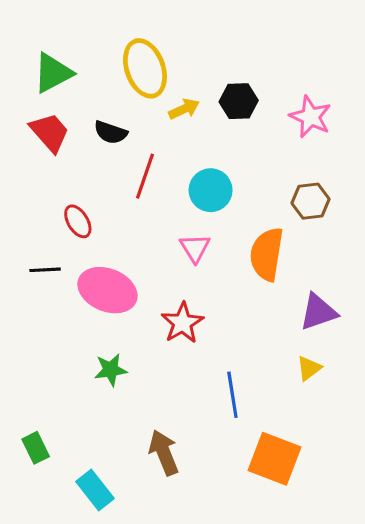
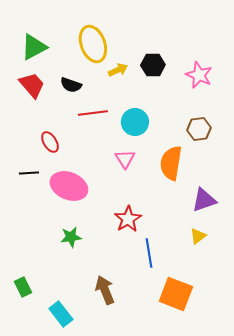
red line: (145, 176) -> (93, 113), turned 64
red star: (182, 323) -> (128, 219), moved

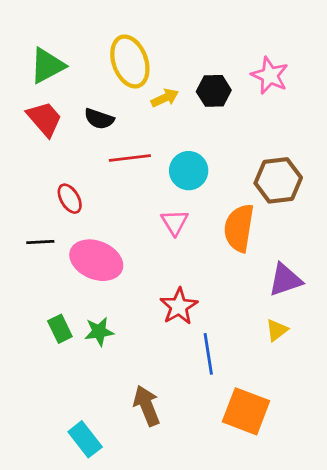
pink star: (199, 75) -> (270, 75), moved
brown hexagon: (199, 129) -> (278, 180), size x1.4
green rectangle: (23, 287) -> (60, 329), moved

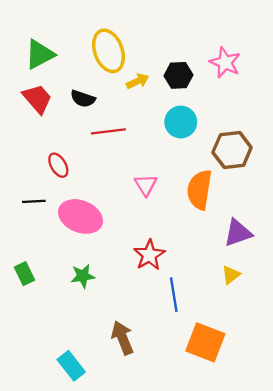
cyan circle: (189, 171) -> (181, 122), moved
green rectangle: (60, 329) -> (24, 274), moved

